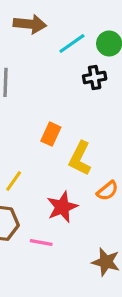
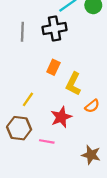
black cross: (95, 77) -> (55, 28), moved, size x1.5

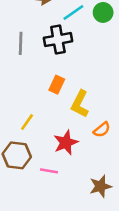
brown star: (91, 155) -> (100, 186), turned -30

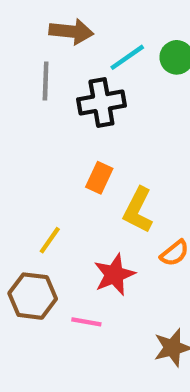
gray line: (21, 43) -> (46, 81), moved

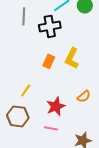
yellow L-shape: (138, 210) -> (72, 58), moved
pink line: (86, 322) -> (51, 128), moved

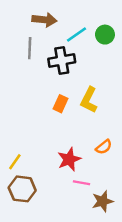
yellow line: (26, 90) -> (15, 162), moved
brown hexagon: (18, 116) -> (22, 189), moved
pink line: (51, 128) -> (81, 183), moved

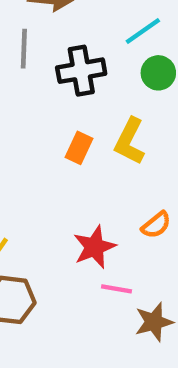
cyan line: (77, 35) -> (143, 31), moved
green circle: (105, 35) -> (158, 73), moved

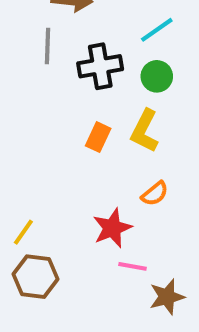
green circle: (158, 73) -> (157, 76), moved
orange semicircle: (156, 225) -> (155, 194), moved

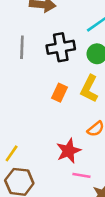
gray line: (48, 46) -> (22, 47), moved

